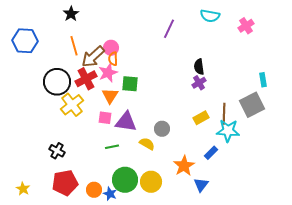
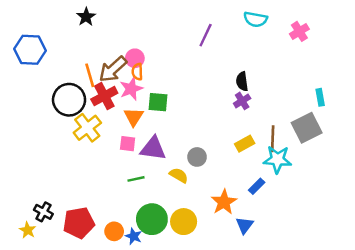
orange line: (74, 46) -> (90, 75), moved
black cross: (57, 151) -> (43, 212), moved

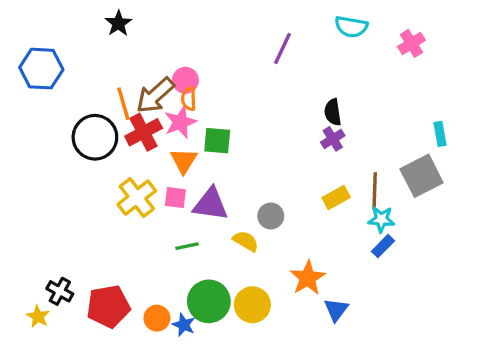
yellow cross: (87, 128) -> (137, 198), moved
cyan star: (277, 159) -> (381, 219), size x0.7
blue rectangle: (257, 186) -> (383, 246), moved

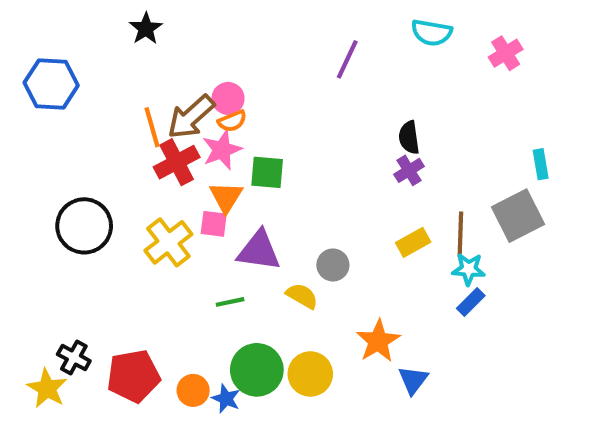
orange semicircle: (189, 99) -> (232, 121), turned -110
black circle: (95, 137) -> (84, 226), moved
pink square: (175, 198) -> (214, 224), moved
yellow star: (38, 316) -> (47, 388), size x1.4

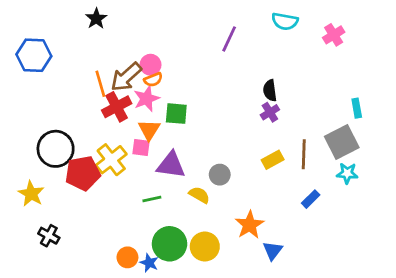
cyan star: (469, 269) -> (347, 173), moved
red pentagon: (133, 376) -> (83, 173), moved
yellow star: (47, 388) -> (31, 194), moved

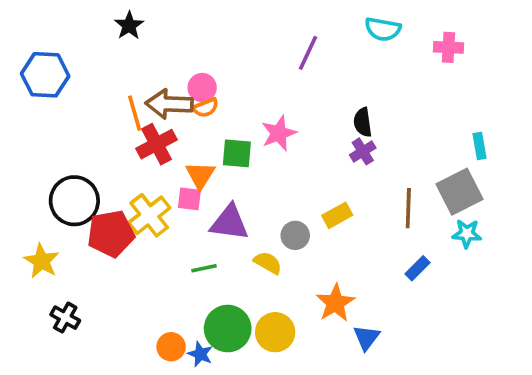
pink cross: (334, 35) -> (449, 47), turned 35
brown arrow: (126, 77) -> (169, 104), turned 44
pink star: (146, 99) -> (279, 133), moved
yellow rectangle: (273, 160) -> (337, 215), moved

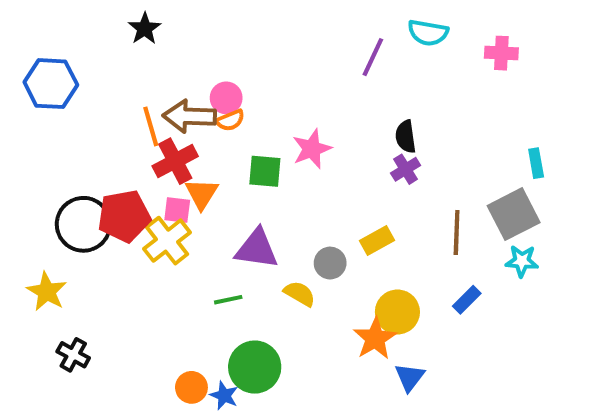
purple line: (308, 53) -> (373, 57), moved
orange triangle: (200, 175) -> (202, 194), moved
pink square: (189, 199) -> (177, 210), moved
red pentagon: (111, 234) -> (124, 216), moved
yellow circle: (275, 332) -> (397, 312), moved

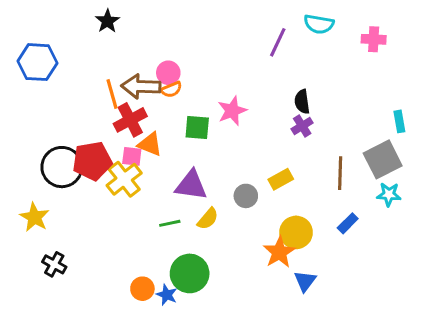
orange triangle: (202, 194) -> (150, 144), turned -40
yellow semicircle: (300, 294) -> (208, 219), moved, turned 100

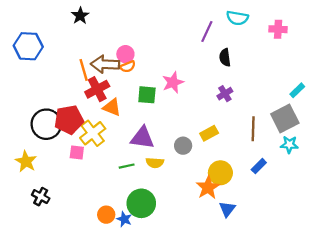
black semicircle: (302, 102) -> (225, 58), moved
cyan rectangle: (399, 121) -> (297, 90), turned 56
pink square: (132, 156) -> (77, 152), moved
yellow semicircle: (208, 219) -> (155, 163), turned 54

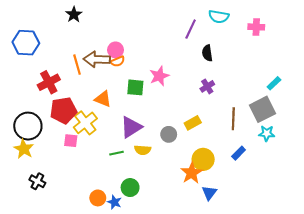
red cross: (97, 89) -> (49, 82), moved
black circle: (46, 124) -> (28, 126), moved
purple triangle: (142, 138) -> (131, 127), turned -40
green circle: (141, 203) -> (130, 188), size x0.7

